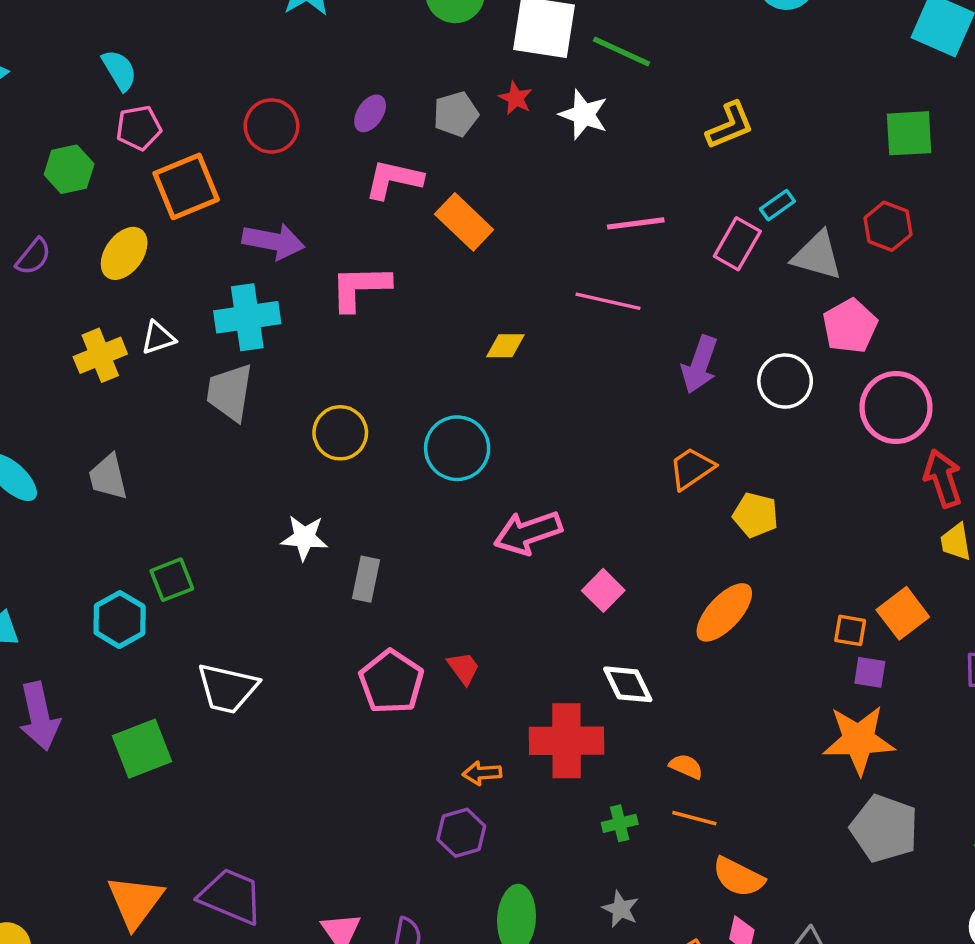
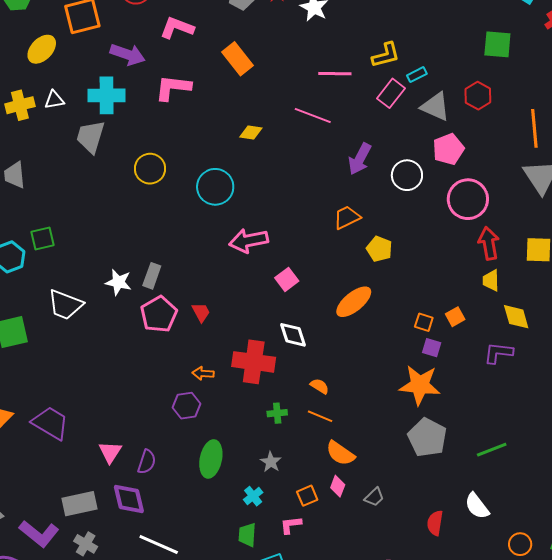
yellow L-shape: (730, 125) -> (386, 55), moved
pink L-shape: (394, 179) -> (177, 28), moved
white star: (304, 538) -> (118, 282), moved
gray rectangle: (366, 579) -> (152, 276), moved
orange square: (903, 613) -> (455, 317), size x0.7

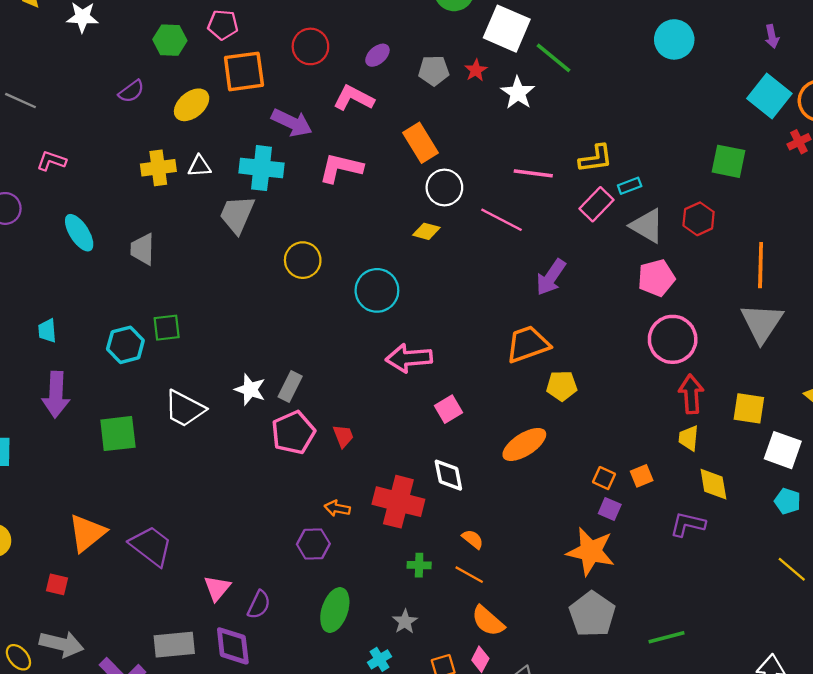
white circle: (407, 175) -> (444, 188), moved
orange trapezoid: (347, 217) -> (528, 344), size x1.4
yellow pentagon: (379, 249) -> (562, 386), turned -30

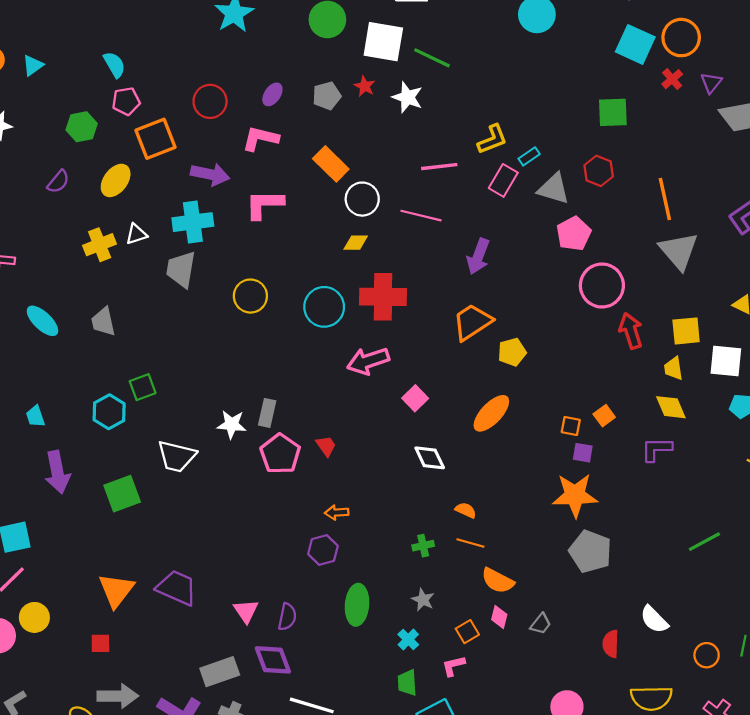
yellow trapezoid: (689, 438) -> (673, 368), moved
red cross: (398, 502) -> (383, 297), moved
green line: (667, 637) -> (704, 542), moved

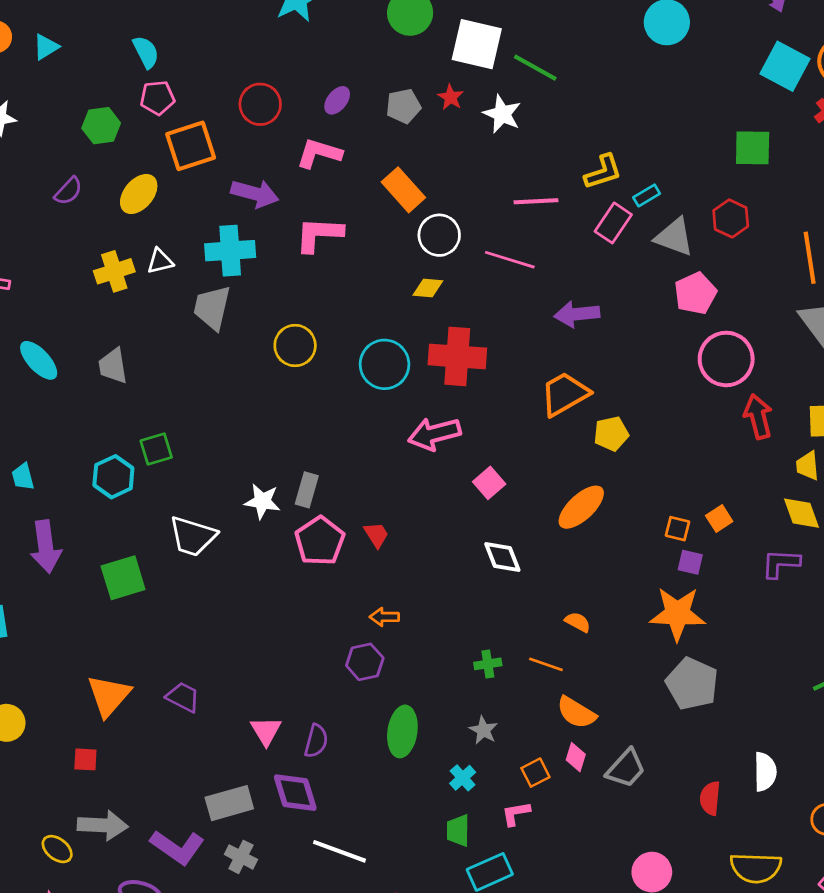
purple arrow: (478, 256) -> (577, 314), turned 60
orange semicircle: (466, 510) -> (578, 622), moved
purple trapezoid: (177, 588) -> (183, 697), size x0.7
white semicircle: (654, 619) -> (765, 772), turned -140
gray trapezoid: (541, 624) -> (626, 768), size x1.5

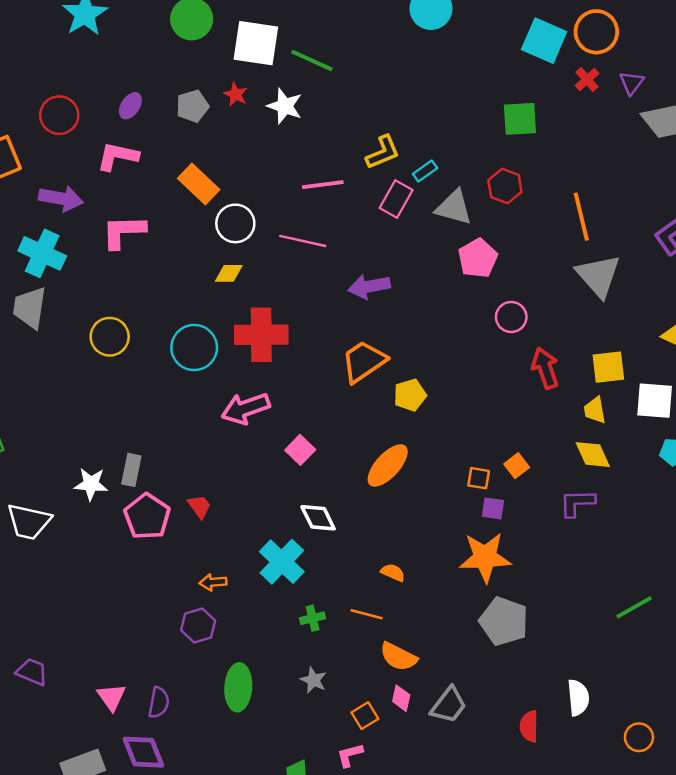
cyan cross: (230, 251) -> (42, 253), turned 33
pink circle: (726, 359) -> (511, 317), size x0.6
cyan cross: (463, 778) -> (282, 562), moved, size x1.8

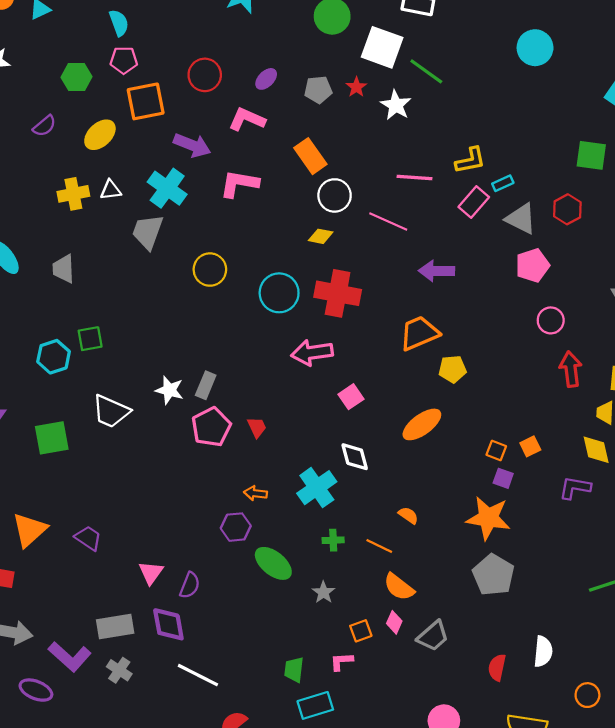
green ellipse: (238, 687) -> (273, 563), moved, turned -66

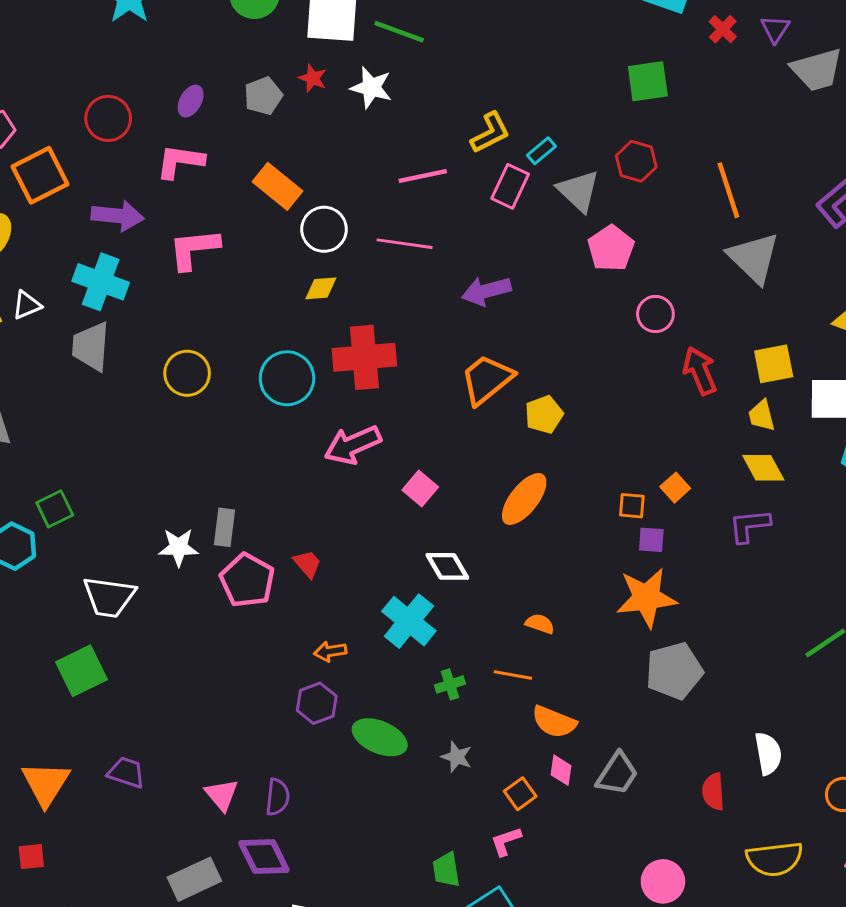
gray triangle: (521, 219) -> (578, 191), turned 32
green square: (52, 438) -> (81, 671), moved
gray pentagon: (493, 575) -> (674, 671), turned -30

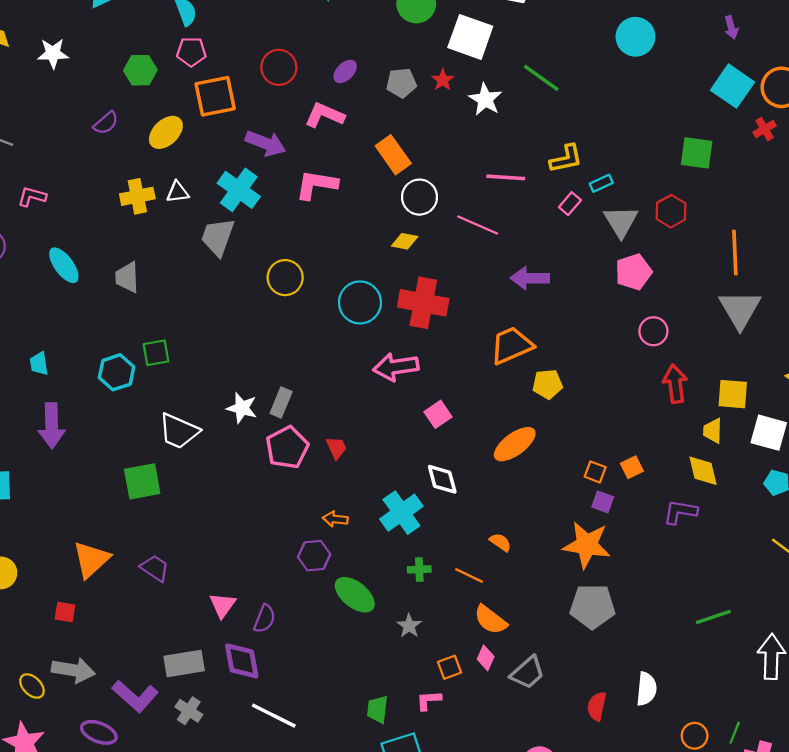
green line: (399, 32) -> (541, 78), moved
pink rectangle: (510, 186) -> (570, 204), size x0.7

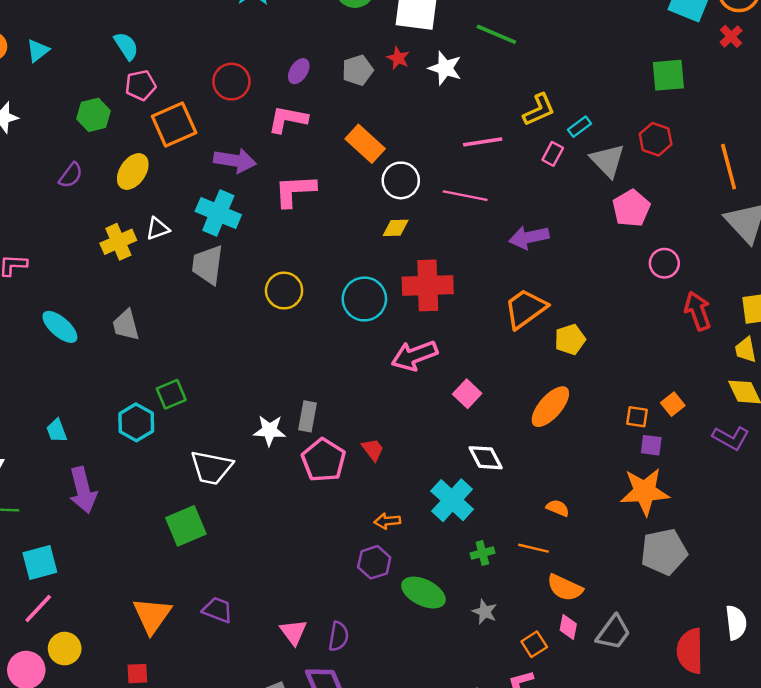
purple L-shape: (680, 512) -> (731, 438), turned -148
red semicircle: (597, 706) -> (690, 651), size x1.5

